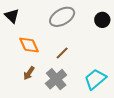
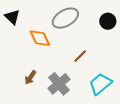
orange diamond: (29, 45) -> (40, 38), moved
brown line: (62, 53) -> (80, 56), moved

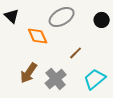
brown arrow: (30, 77) -> (29, 73), size x1.5

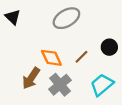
black circle: (102, 20) -> (109, 47), moved
orange diamond: (38, 36) -> (51, 58), moved

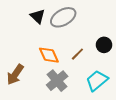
black triangle: (13, 17) -> (38, 16), moved
brown arrow: (31, 78) -> (15, 74), moved

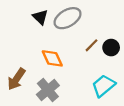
brown line: (77, 54) -> (91, 45), moved
gray cross: (57, 81) -> (48, 90), moved

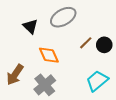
black triangle: (40, 17) -> (30, 26), moved

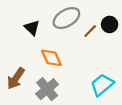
brown line: (86, 43) -> (90, 31), moved
black circle: (104, 45) -> (110, 24), moved

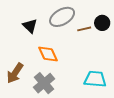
brown line: (90, 31) -> (84, 29), turned 32
cyan trapezoid: (102, 85) -> (95, 79), turned 45

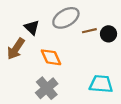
black circle: (102, 23) -> (109, 34), moved
brown arrow: (15, 73) -> (16, 49), moved

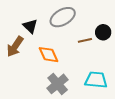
brown line: (89, 31) -> (85, 40), moved
gray cross: (47, 88) -> (58, 84), moved

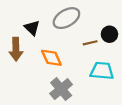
brown arrow: (15, 46) -> (16, 49), turned -35
cyan trapezoid: (96, 80) -> (102, 71), moved

